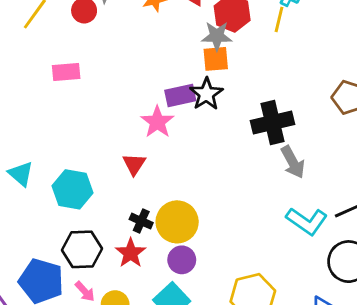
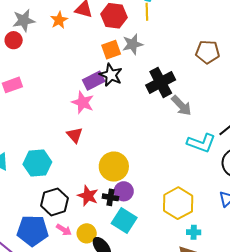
gray star: (217, 36) -> (133, 44), moved
black cross: (141, 221) -> (110, 197), moved

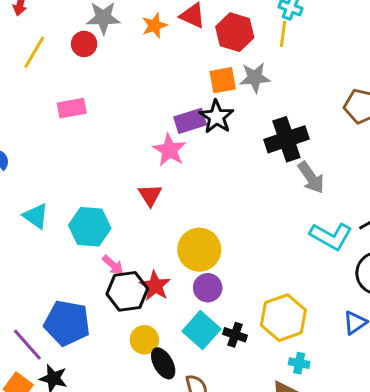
black cross: (110, 197) -> (235, 335), moved
black hexagon: (54, 202) -> (127, 291), moved
pink arrow: (64, 230) -> (113, 265), moved

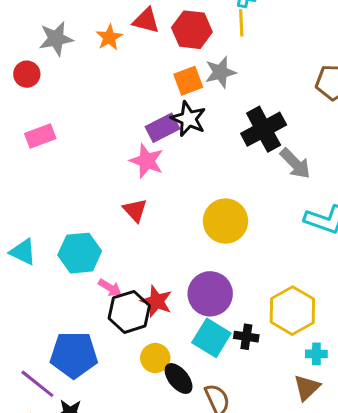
red circle: (84, 44) -> (27, 74), moved
yellow circle: (199, 250) -> (225, 221), moved
purple circle: (208, 288) -> (210, 294), size x1.5

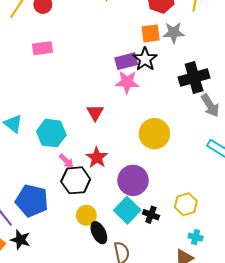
pink star: (147, 161) -> (127, 82), moved, turned -30
red star: (156, 301) -> (97, 158), moved
yellow hexagon: (292, 311) -> (186, 204), size x0.7

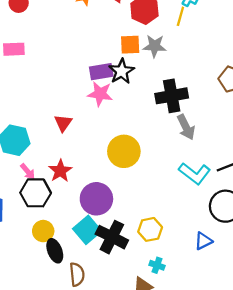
black cross: (151, 215) -> (112, 237), size x1.8

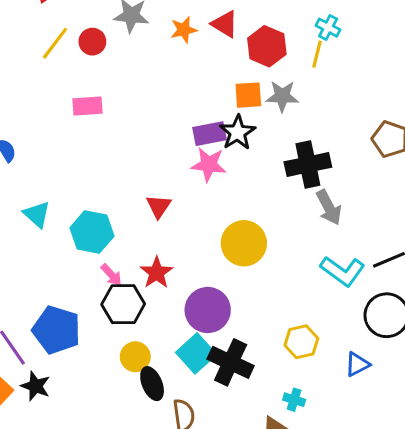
yellow hexagon: (150, 229) -> (301, 342), moved

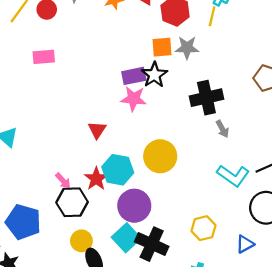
gray arrow: (329, 207) -> (222, 129), size x0.7
cyan hexagon: (92, 232) -> (118, 170), moved

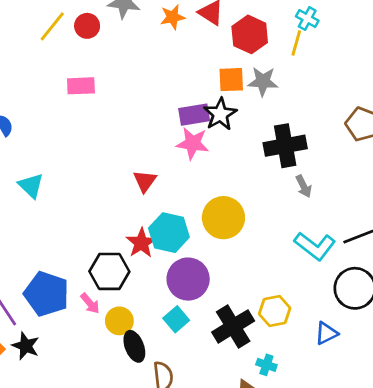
pink arrow: (63, 181) -> (90, 303), moved
cyan square: (126, 238) -> (176, 319), size x0.7
black cross: (152, 244) -> (233, 326), moved, turned 32

